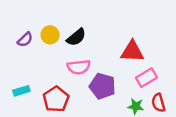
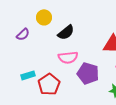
yellow circle: (50, 35) -> (44, 17), moved
cyan rectangle: (21, 91) -> (28, 75), moved

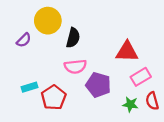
yellow circle: (44, 17) -> (48, 21), size x1.5
black semicircle: (66, 32) -> (73, 38), turned -36

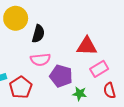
green star: (130, 104) -> (80, 94), moved

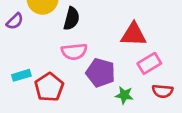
red semicircle: (110, 90) -> (163, 91), turned -70

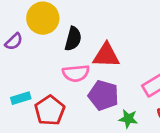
red triangle: (134, 34) -> (106, 55), moved

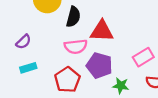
purple semicircle: (14, 42) -> (23, 42), moved
red pentagon: (50, 110) -> (67, 80), moved

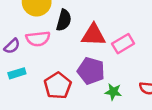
pink semicircle: (76, 46) -> (38, 39), moved
pink rectangle: (143, 57) -> (123, 44), moved

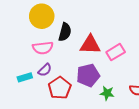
purple semicircle: (12, 46) -> (45, 70), moved
purple pentagon: (91, 71) -> (88, 75), turned -30

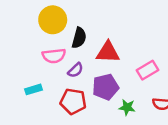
pink rectangle: (116, 52) -> (147, 70), moved
purple semicircle: (45, 70) -> (75, 70), moved
red pentagon: (60, 88) -> (73, 101), turned -30

